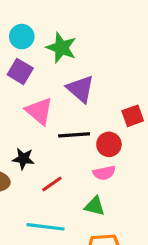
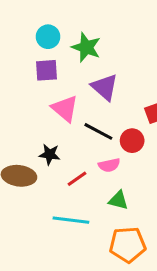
purple square: (20, 71) -> (46, 70), turned -35
black line: (74, 135) -> (98, 131), turned 32
pink semicircle: (104, 173) -> (109, 165), moved

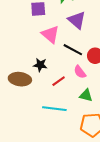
pink semicircle: (109, 165) -> (80, 72), turned 64

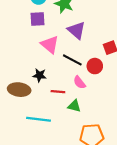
red line: (59, 81) -> (58, 92), turned 40
green triangle: (86, 95) -> (74, 106), moved
cyan line: (54, 109) -> (39, 119), moved

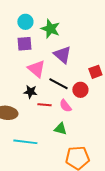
black star: (40, 75) -> (30, 92), moved
red line: (58, 92) -> (44, 105), moved

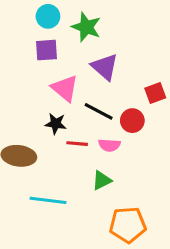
pink semicircle: (65, 106) -> (109, 145), turned -48
green triangle: (60, 129) -> (102, 180), turned -40

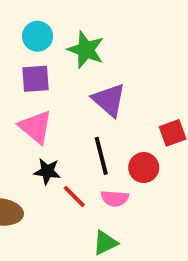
pink triangle: (65, 88) -> (36, 127), moved
black line: (99, 111) -> (101, 156), turned 48
red line: (77, 144) -> (74, 196), turned 40

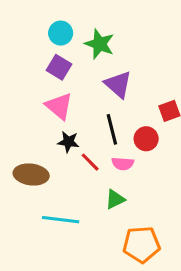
purple square: (36, 79) -> (59, 67), turned 35

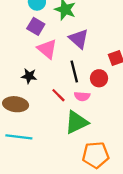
pink triangle: (59, 106) -> (47, 49), moved
black star: (68, 142) -> (29, 76), moved
green triangle: (115, 199) -> (76, 122), size x1.6
cyan line: (61, 220) -> (19, 137), moved

